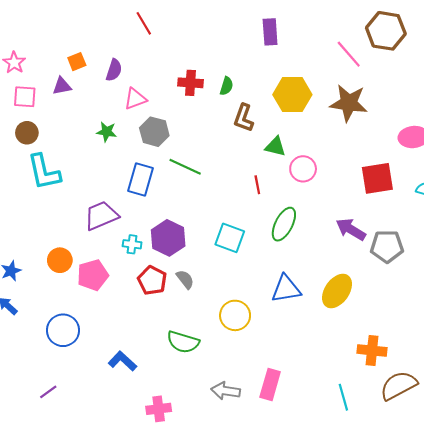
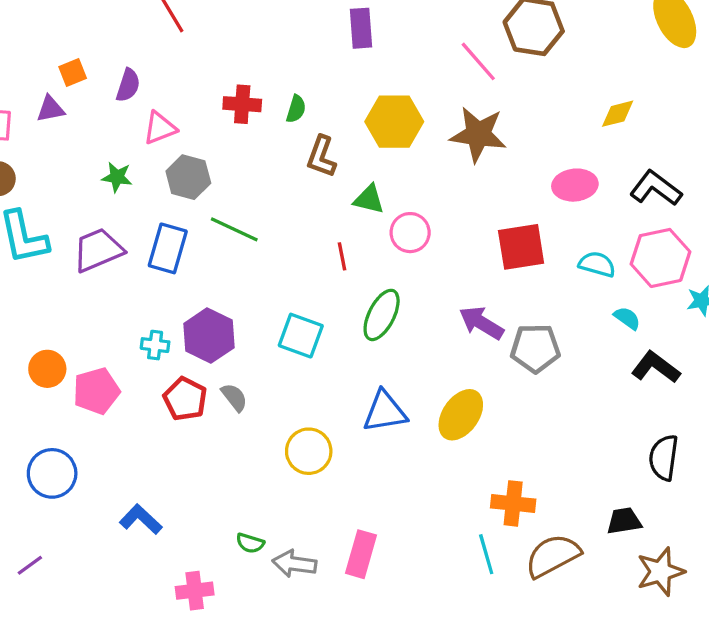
purple trapezoid: (101, 216) -> (98, 250), moved
green semicircle: (183, 342) -> (250, 543), moved, size x0.6
cyan line: (343, 397) -> (486, 554), moved

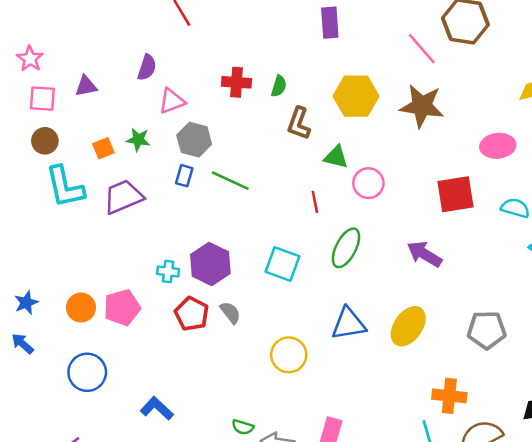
orange square: (73, 73) -> (103, 148), moved
blue rectangle: (168, 248) -> (184, 176), moved, size x0.6
gray pentagon: (535, 348) -> (487, 330), moved
orange circle: (47, 369) -> (81, 308), moved

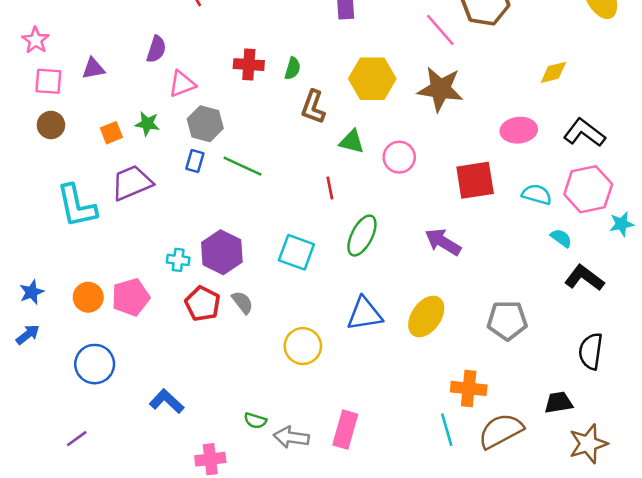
pink circle: (368, 183) -> (399, 157), moved
cyan L-shape: (65, 187) -> (77, 206), moved
blue arrow: (22, 344) -> (28, 334), turned 100

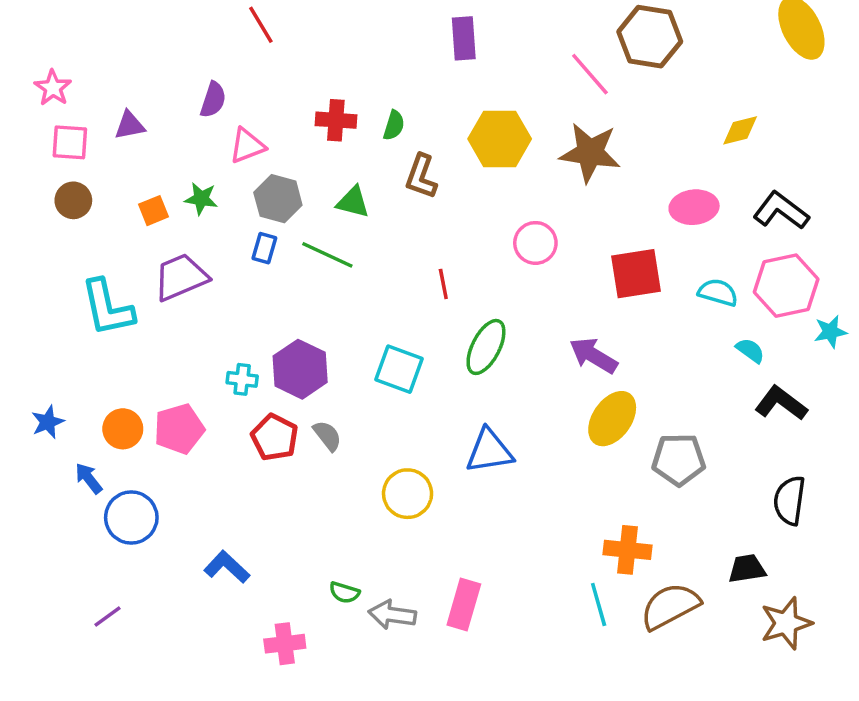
green triangle: (352, 142) -> (353, 202), moved
yellow ellipse: (426, 316) -> (612, 419), moved
blue arrow: (28, 334) -> (89, 478), moved, turned -90

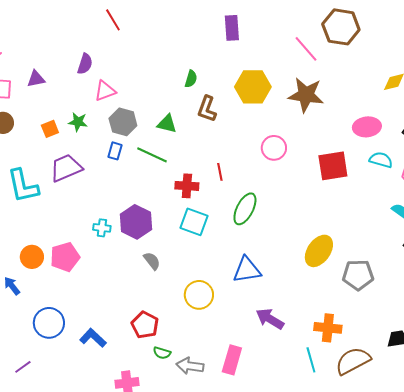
red cross: (336, 120) -> (187, 186), moved
cyan semicircle: (718, 292) -> (381, 160), moved
purple arrow: (593, 356) -> (270, 319), moved
red pentagon: (275, 437) -> (145, 325), moved
blue circle: (131, 518) -> (49, 323), moved

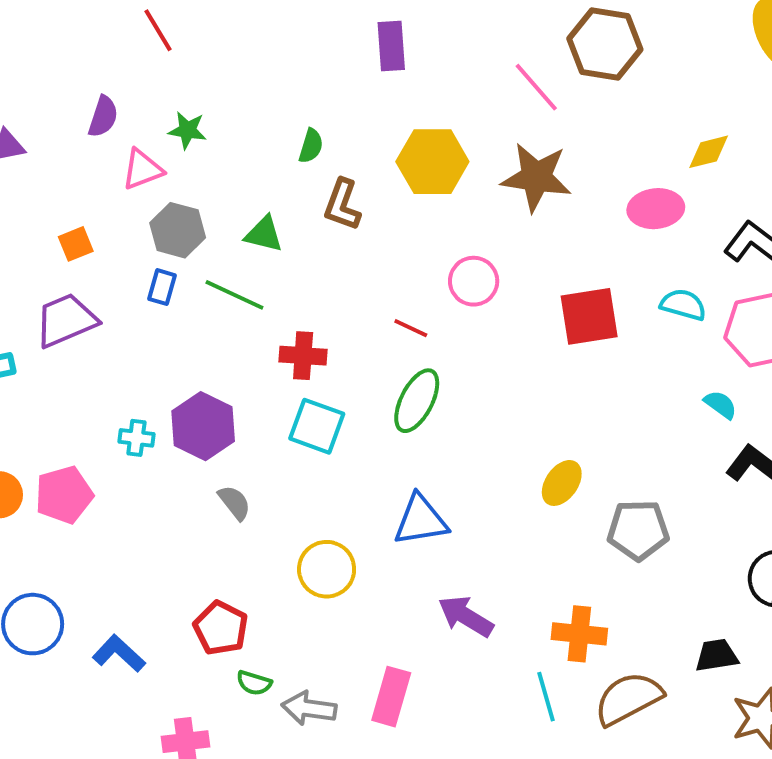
green star: (78, 122) -> (187, 130), moved
pink ellipse: (367, 127) -> (656, 209), moved
orange square: (50, 129) -> (76, 244), moved
red line: (220, 172) -> (411, 328), moved, turned -54
yellow ellipse: (319, 251) -> (562, 483), size x0.7

